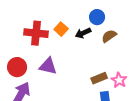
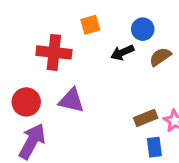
orange square: (61, 29) -> (90, 25), moved, turned 32

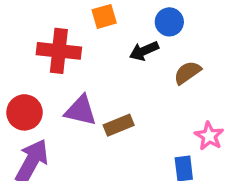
brown semicircle: (160, 57) -> (187, 73), moved
brown rectangle: (146, 118) -> (119, 125), moved

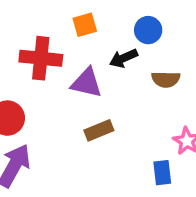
brown semicircle: (187, 73) -> (166, 79), turned -144
purple triangle: (81, 111) -> (87, 83), moved

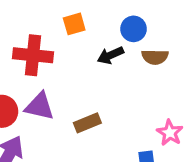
brown semicircle: (166, 79) -> (155, 57), moved
purple triangle: (87, 83) -> (40, 106), moved

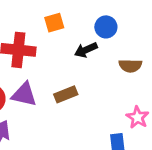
brown semicircle: (155, 57) -> (130, 66), moved
brown rectangle: (87, 123) -> (66, 94), moved

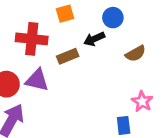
brown semicircle: (130, 66) -> (136, 54), turned -30
brown rectangle: (66, 94) -> (68, 56), moved

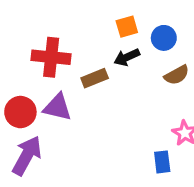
orange square: (65, 14) -> (127, 27), moved
blue circle: (113, 18) -> (164, 38), moved

